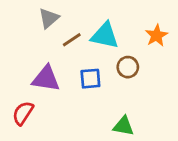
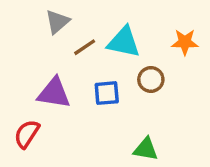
orange star: (157, 35) -> (185, 42), turned 30

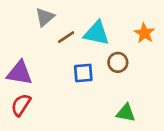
orange star: (185, 42) -> (144, 33), turned 30
purple triangle: (54, 93) -> (20, 73), moved
green triangle: (146, 149) -> (126, 113), moved

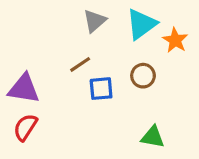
gray triangle: (45, 17) -> (95, 21), moved
cyan triangle: (97, 33) -> (141, 24), moved, turned -48
brown line: (66, 37) -> (80, 64), moved

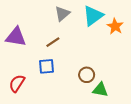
brown circle: (143, 76) -> (87, 75), moved
purple triangle: (24, 89) -> (16, 37), moved
blue square: (101, 89) -> (46, 66), moved

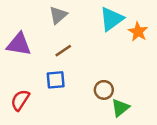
gray triangle: (62, 14) -> (58, 15), moved
green triangle: (100, 90) -> (120, 108), turned -49

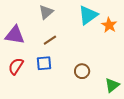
red semicircle: (20, 100) -> (16, 66), moved
green triangle: (120, 108) -> (112, 85), moved

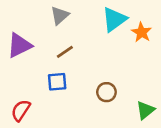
purple triangle: (15, 35) -> (19, 45), turned -35
red semicircle: (16, 66) -> (21, 110), moved

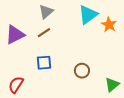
brown line: (65, 52) -> (44, 33), moved

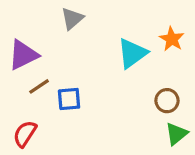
cyan triangle: (88, 15) -> (132, 53), moved
brown line: (44, 33) -> (39, 86), moved
brown circle: (82, 71) -> (167, 101), moved

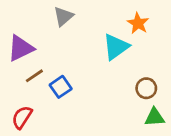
orange star: (172, 39) -> (138, 23), moved
blue square: (69, 99) -> (61, 87), turned -30
green triangle: (176, 134) -> (155, 117), turned 35

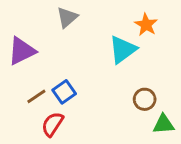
brown line: (34, 76) -> (36, 96), moved
brown circle: (146, 88) -> (145, 99), moved
red semicircle: (22, 117) -> (52, 124), moved

